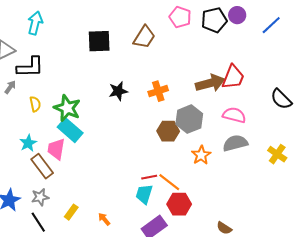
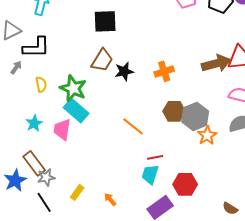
brown trapezoid: (144, 37) -> (102, 60), moved
gray hexagon: (189, 119) -> (195, 116), moved
brown rectangle: (42, 166) -> (34, 163), moved
orange line: (169, 182) -> (133, 126), moved

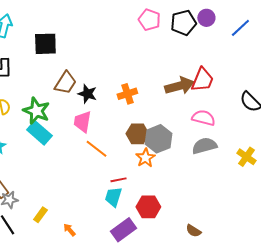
black square: (105, 21) -> (45, 44), moved
black star: (124, 71) -> (87, 94), turned 30
pink trapezoid: (62, 129) -> (82, 122), moved
orange star: (207, 135) -> (145, 158), moved
orange arrow: (110, 199) -> (69, 230), moved

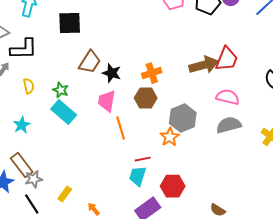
green star: (36, 111) -> (61, 90), size x0.6
brown hexagon: (137, 134) -> (146, 98), moved
orange line: (96, 149) -> (121, 128), turned 35

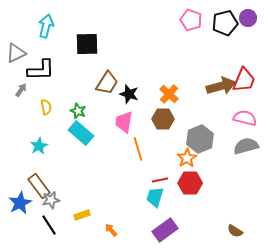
orange cross: (152, 73) -> (169, 94), turned -30
red hexagon: (173, 186) -> (190, 183), moved
yellow rectangle: (65, 194) -> (82, 215), turned 35

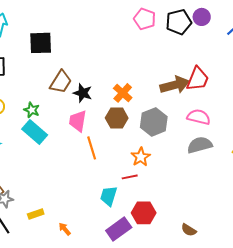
gray hexagon: (200, 139) -> (154, 122), moved
red line: (160, 180) -> (130, 177), moved
red hexagon: (190, 183) -> (144, 213), moved

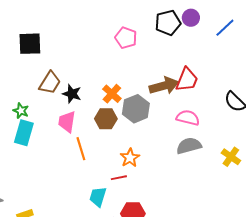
pink pentagon: (145, 19) -> (126, 38), moved
gray hexagon: (154, 122) -> (136, 109), moved
cyan rectangle: (35, 132) -> (24, 133), turned 65

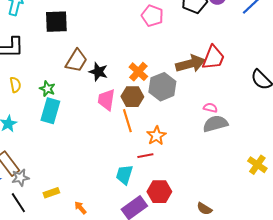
pink semicircle: (188, 118) -> (210, 108), moved, size x0.6
pink trapezoid: (67, 122) -> (106, 100), moved
orange line: (81, 149) -> (127, 121), moved
yellow cross: (231, 157) -> (257, 165), moved

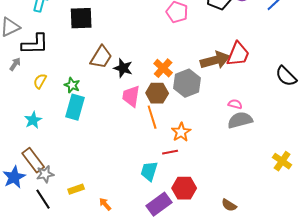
yellow semicircle: (15, 85) -> (40, 81), turned -140

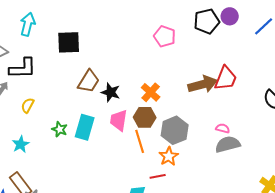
gray hexagon: (187, 83) -> (175, 130), moved
green star: (72, 85) -> (60, 129), moved
cyan rectangle: (75, 107) -> (85, 127), moved

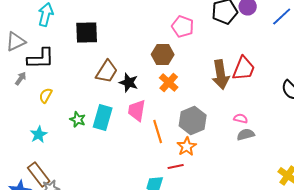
brown arrow: (203, 84) -> (221, 74), turned 96
brown hexagon: (145, 117) -> (163, 54), moved
gray semicircle: (228, 144) -> (246, 134), size x0.7

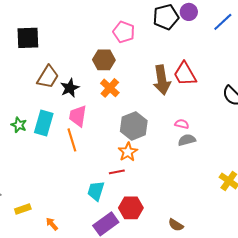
red trapezoid: (244, 68) -> (185, 74), turned 128
black star: (129, 82) -> (70, 88), turned 30
orange line: (158, 132) -> (72, 140), moved

